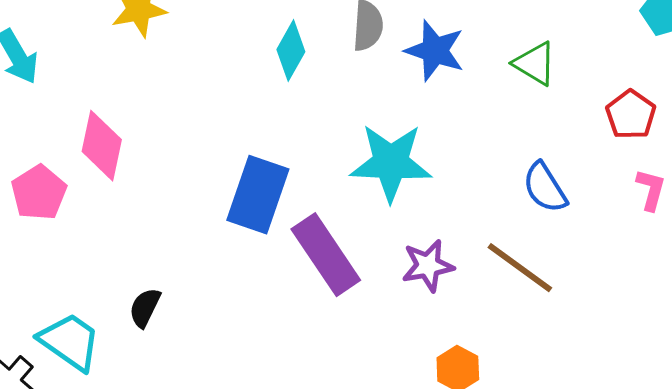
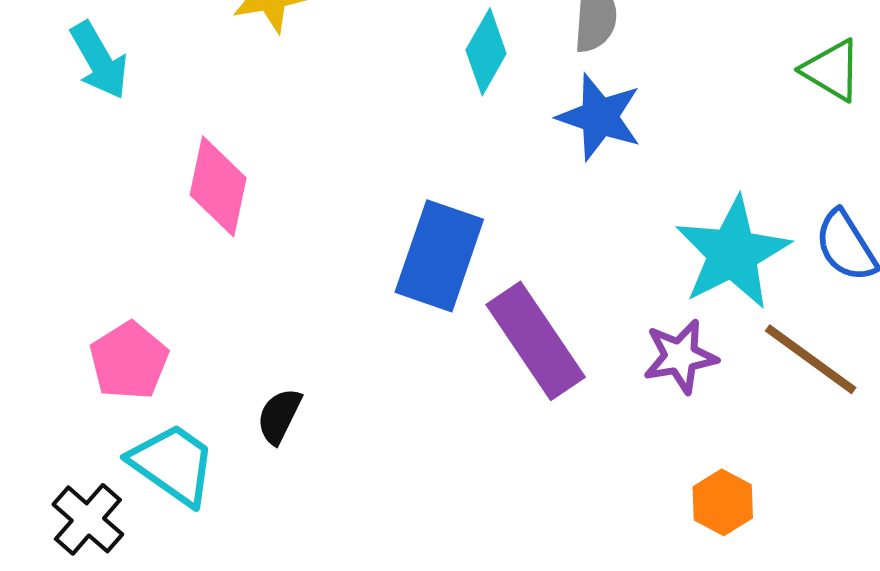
blue star: (435, 51) -> (599, 117), moved
cyan star: (391, 163) -> (733, 253), moved, turned -30
pink pentagon: (39, 193) -> (129, 361), moved

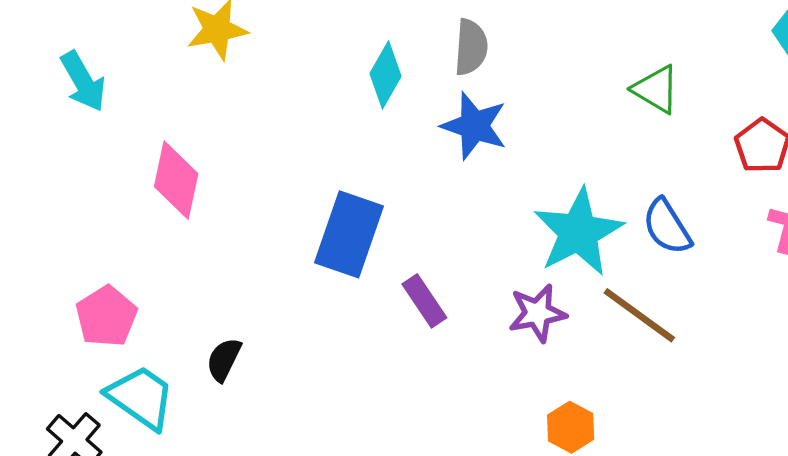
purple rectangle: (536, 341) -> (424, 301), size x0.6

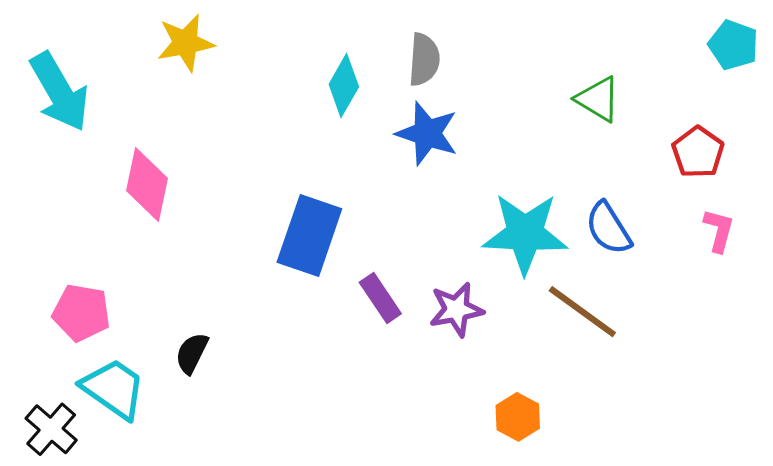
cyan arrow: (83, 82) -> (59, 92), size x1.4
cyan star: (578, 232) -> (525, 233), turned 30
purple star: (537, 313) -> (456, 309), moved
pink pentagon: (106, 316) -> (81, 313), turned -30

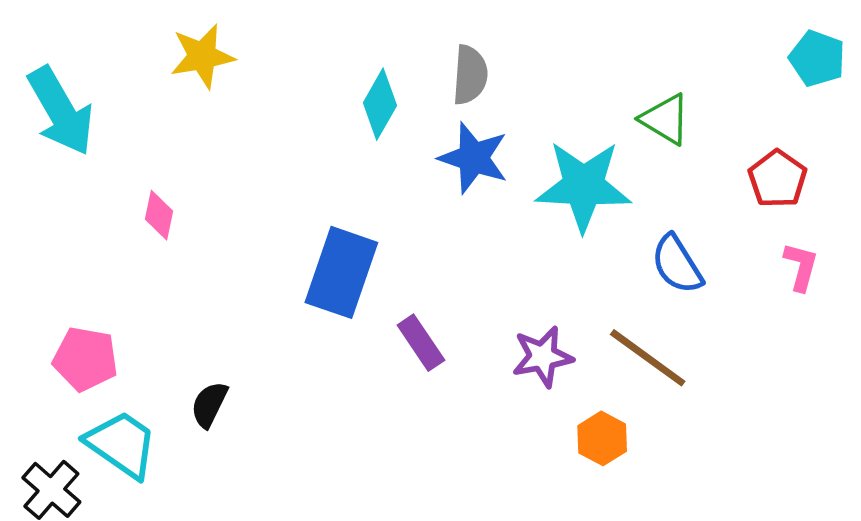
pink diamond: (147, 184) -> (159, 215), size x0.6
cyan star: (525, 233) -> (583, 186), moved
purple star: (456, 309) -> (542, 357), moved
orange hexagon: (518, 417) -> (602, 438), moved

